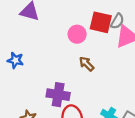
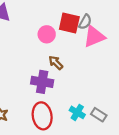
purple cross: (58, 95) -> (42, 82), moved

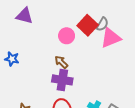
red square: (69, 23) -> (88, 25), turned 30
brown arrow: (56, 63) -> (61, 62), moved

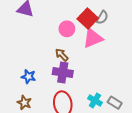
pink triangle: (111, 38) -> (93, 38), moved
blue star: (12, 59) -> (28, 77), moved

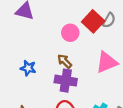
pink triangle: (93, 38) -> (107, 62), moved
blue star: (28, 77) -> (28, 68), moved

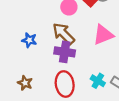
brown arrow: (65, 61) -> (64, 34), size x1.6

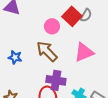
purple cross: (65, 52) -> (56, 80), moved

